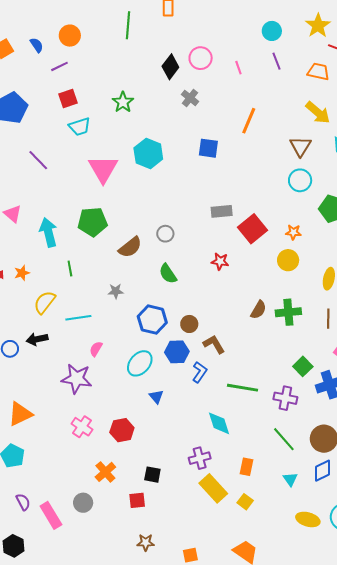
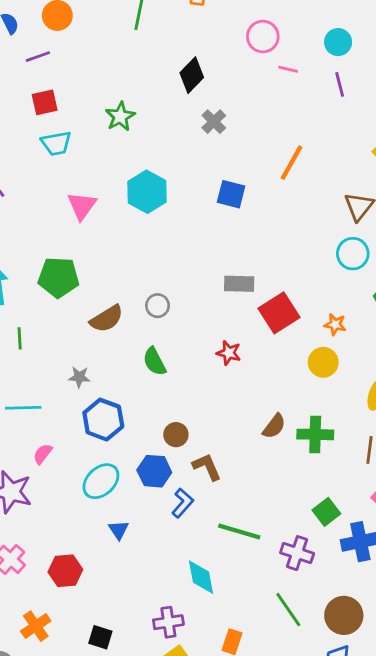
pink circle: (201, 58) -> (263, 37), moved
pink line: (238, 68) -> (288, 69), moved, turned -64
pink triangle: (103, 169) -> (82, 206), size x0.7
blue hexagon: (152, 320) -> (103, 420), moved

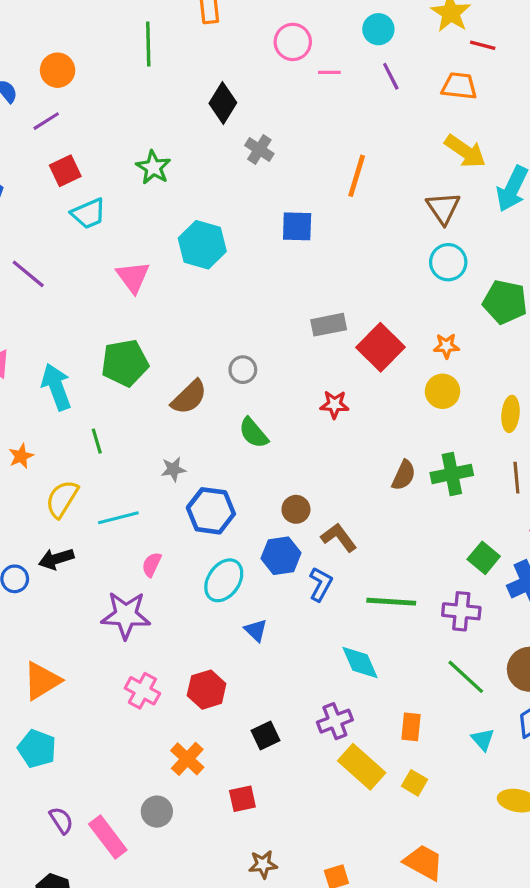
black square: (100, 637) -> (266, 736), moved, turned -30

